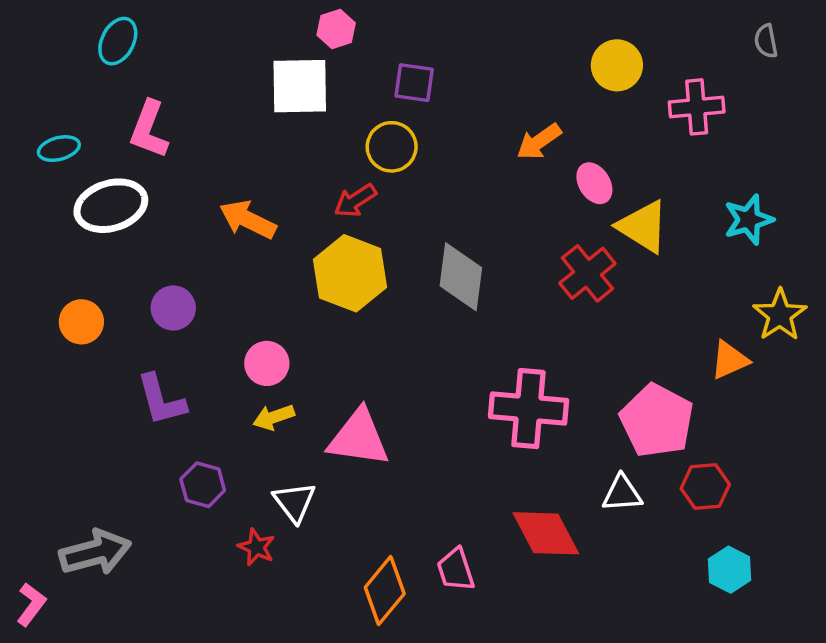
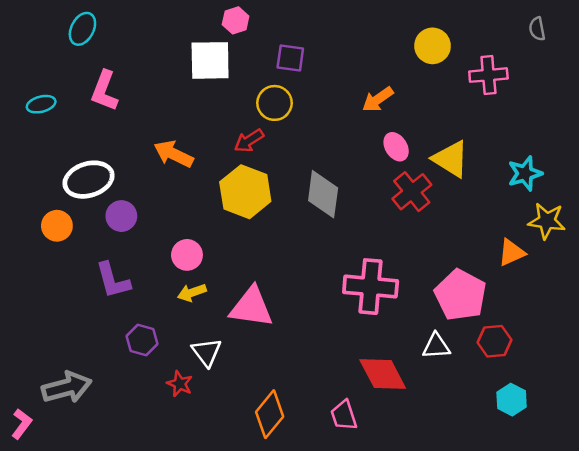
pink ellipse: (594, 183) -> (396, 147), moved
white ellipse: (111, 206) -> (89, 180), moved
cyan star: (749, 220) -> (525, 173), moved
yellow star: (780, 315) -> (547, 221), turned -30
pink trapezoid: (456, 570) -> (344, 415), moved

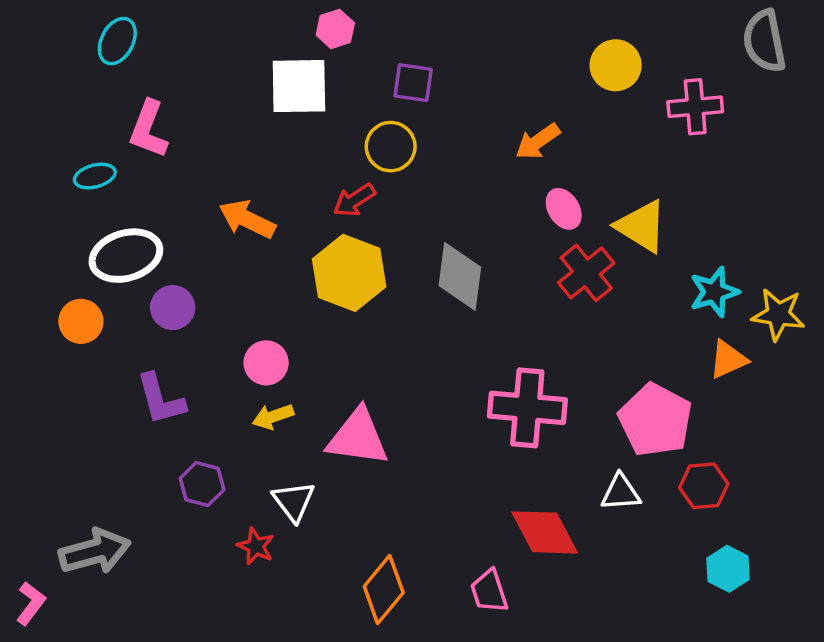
gray semicircle: (537, 29) -> (764, 41), size x1.8
cyan ellipse: (41, 104) -> (95, 176), moved
cyan star: (525, 173) -> (714, 292), moved

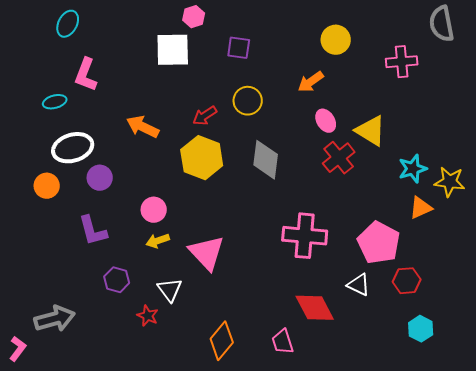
yellow circle: (616, 65) -> (336, 40), moved
yellow circle: (391, 147) -> (248, 101), moved
pink triangle: (358, 437) -> (207, 253), turned 39
white triangle: (621, 493) -> (359, 285), turned 30

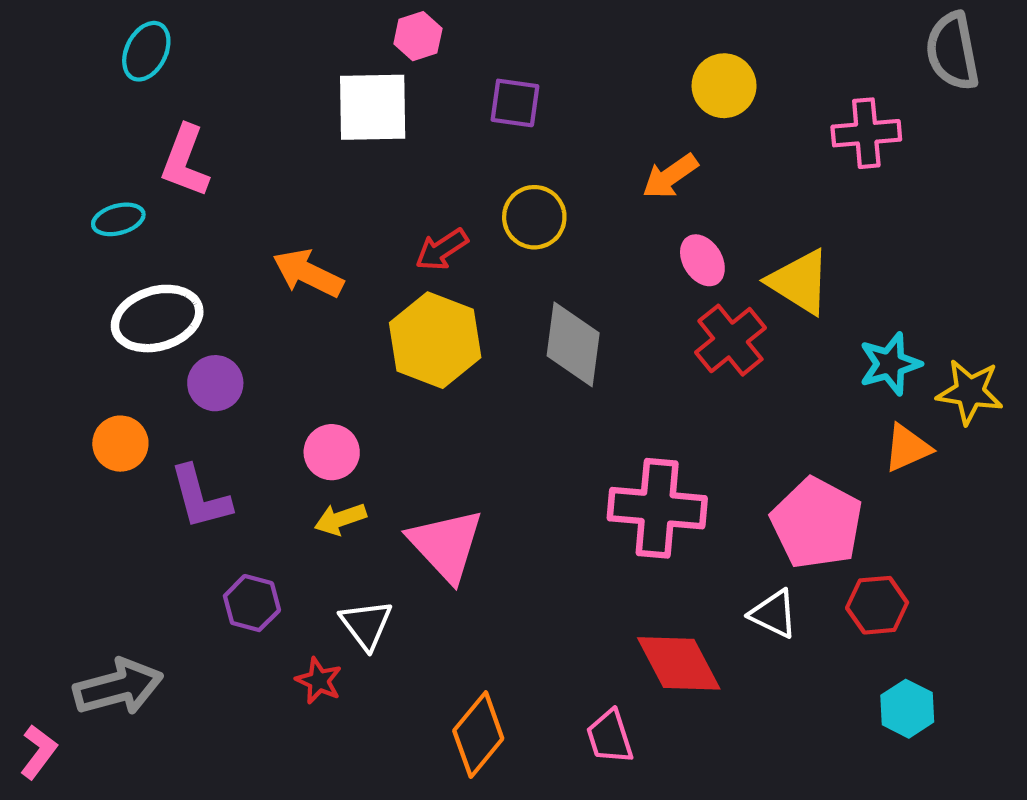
orange circle: (47, 186) -> (120, 444), moved

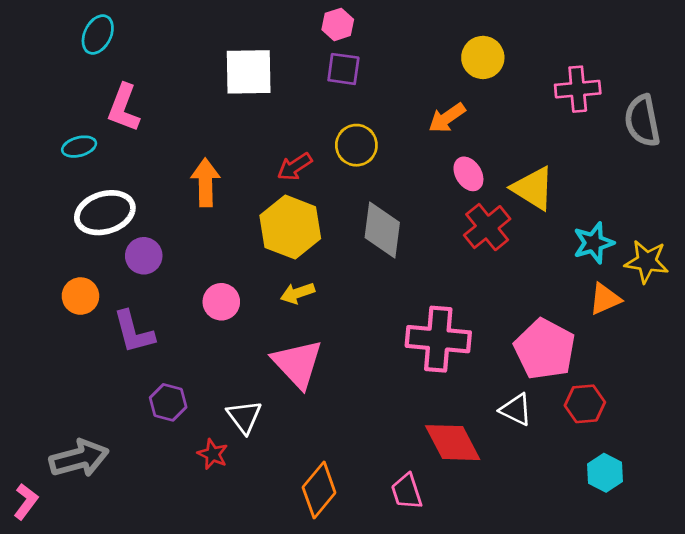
pink hexagon: (418, 36) -> (338, 24), moved
gray semicircle: (953, 51) -> (642, 121), moved
orange arrow: (308, 273) -> (205, 183), turned 63
yellow arrow: (340, 519) -> (297, 293), moved

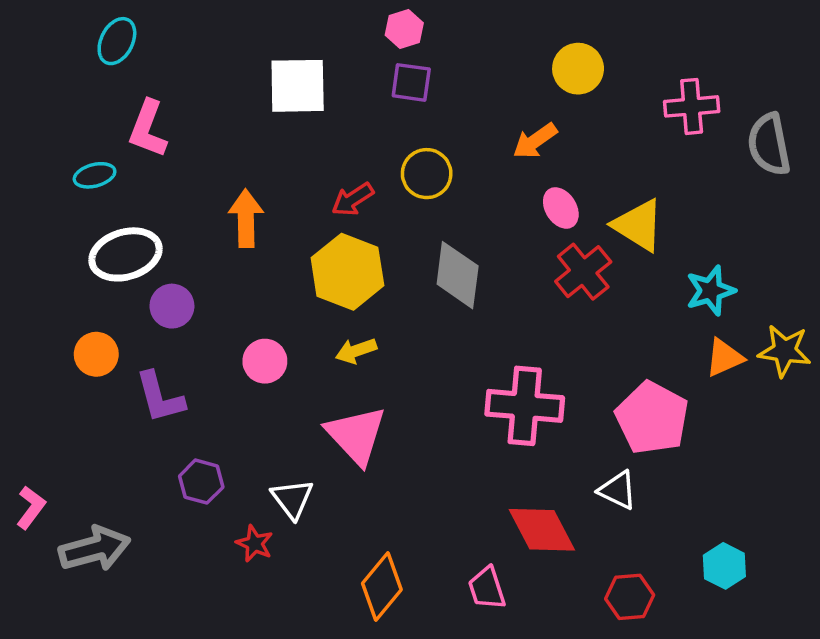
yellow star: (647, 262) -> (785, 351), moved
red hexagon: (585, 404) -> (630, 597), moved
pink L-shape: (26, 502) -> (31, 507), moved

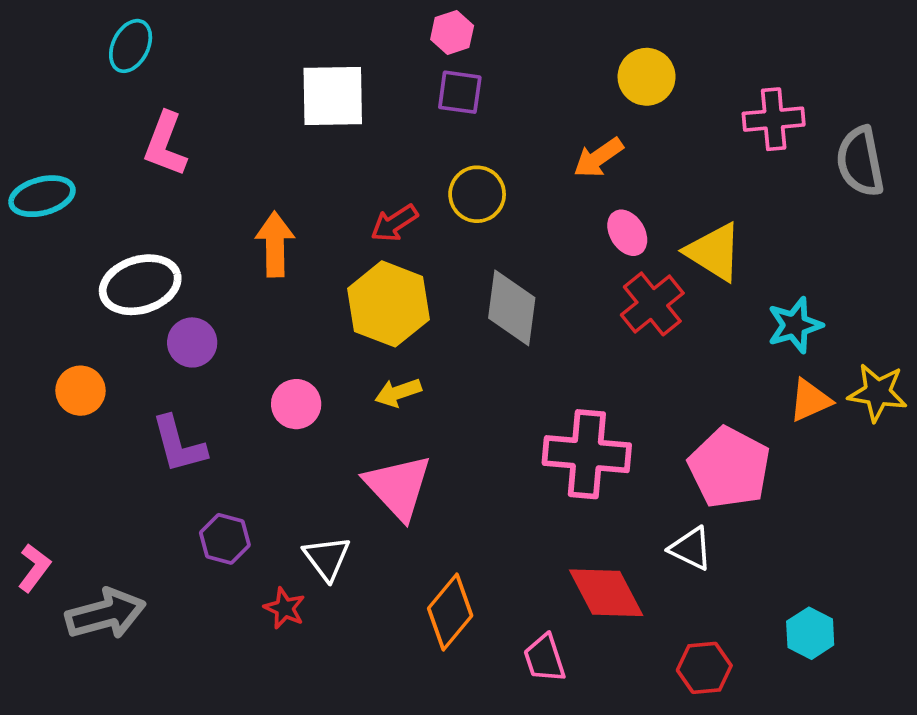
cyan ellipse: (95, 175) -> (42, 196), moved, size x1.4
orange circle: (96, 354) -> (80, 391), moved
orange diamond: (382, 587) -> (450, 612), moved

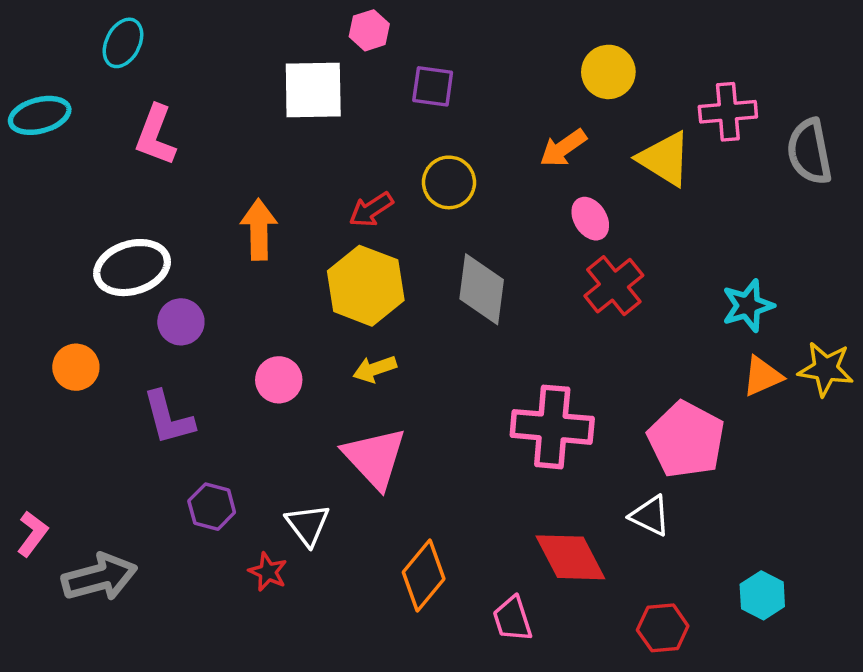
pink hexagon: (452, 33) -> (369, 30), moved
cyan ellipse: (42, 196) -> (40, 115), moved
yellow triangle: (714, 252) -> (665, 159), moved

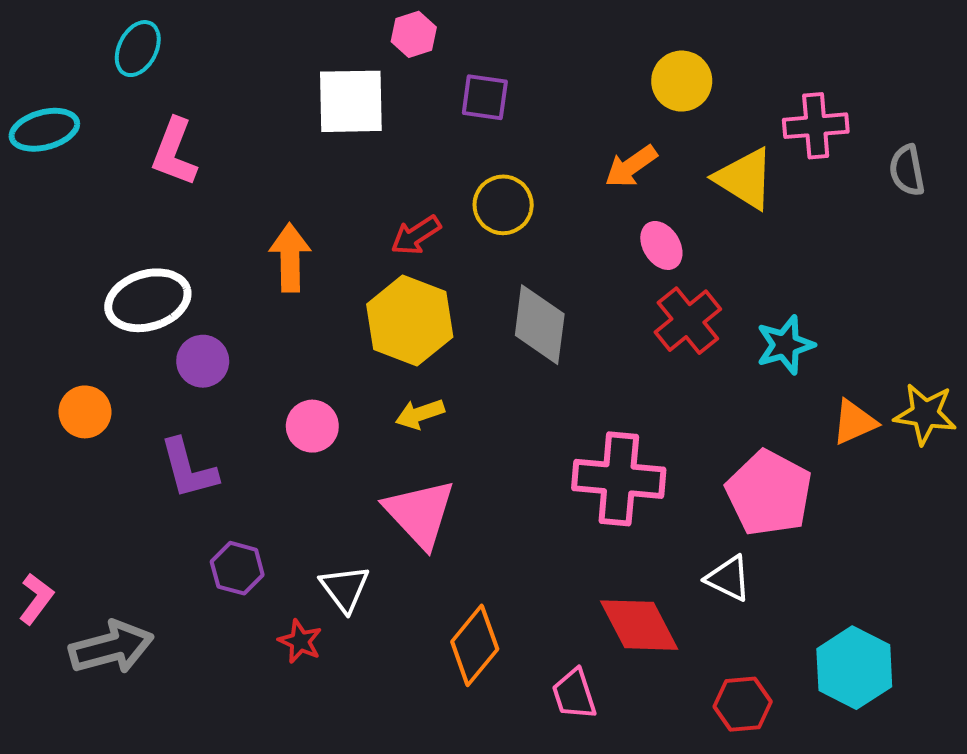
gray semicircle: (809, 152) -> (907, 170), size x0.7
cyan star: (748, 306) -> (785, 345), moved
cyan hexagon: (762, 595) -> (854, 668), size x1.5

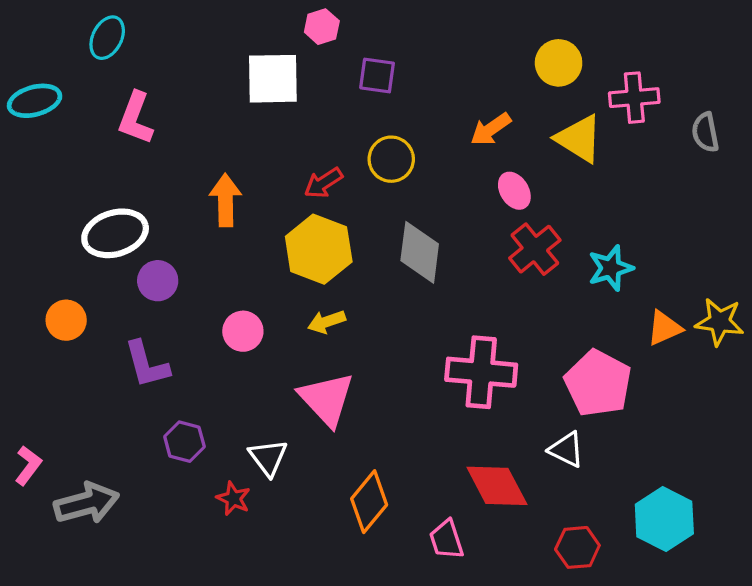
yellow circle: (682, 81) -> (559, 63), moved

